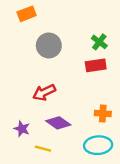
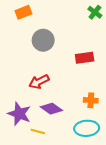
green cross: (99, 42) -> (95, 12), moved
purple star: (22, 129) -> (19, 114), size x1.6

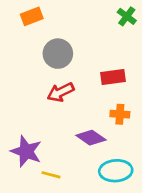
red arrow: (39, 82) -> (61, 92), moved
orange cross: (91, 100) -> (120, 114), moved
purple diamond: (51, 109) -> (91, 138), moved

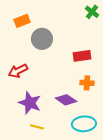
orange rectangle: (32, 16) -> (22, 21), moved
red arrow: (61, 92) -> (18, 71), moved
purple star: (26, 151) -> (30, 103), moved

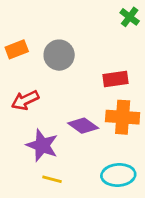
orange rectangle: (22, 21) -> (17, 49), moved
orange cross: (87, 83) -> (123, 117), size x1.6
purple diamond: (66, 100) -> (83, 126), moved

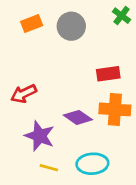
orange rectangle: (17, 49) -> (32, 24), moved
gray circle: (59, 55) -> (71, 26), moved
cyan ellipse: (118, 175) -> (92, 164), moved

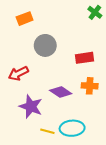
gray circle: (71, 26) -> (45, 45), moved
orange cross: (115, 109) -> (90, 86), size x0.7
yellow line: (49, 168) -> (47, 131), moved

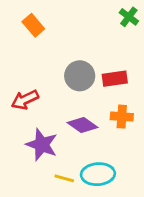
orange rectangle: (25, 19) -> (33, 25), turned 70
gray circle: (45, 45) -> (80, 76), moved

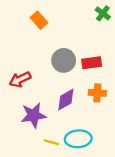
orange rectangle: (33, 25) -> (39, 20), moved
purple diamond: (82, 125) -> (66, 100), turned -65
purple star: (42, 145) -> (33, 115), turned -30

